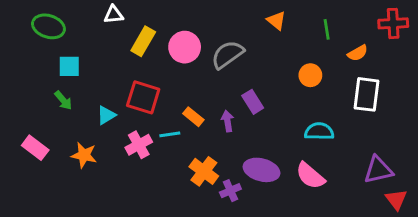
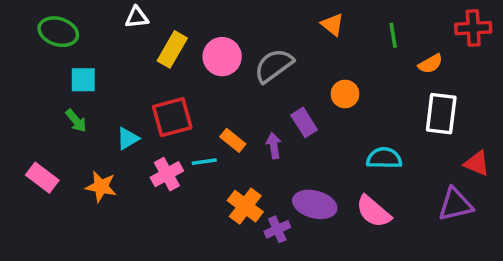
orange circle: (310, 75) -> (345, 94), moved
red square: (143, 97) -> (172, 117), turned -32
red triangle: (396, 199) -> (477, 163), moved, turned -30

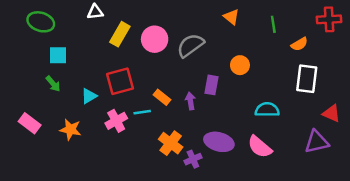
purple rectangle: (304, 122) -> (211, 85), turned 42

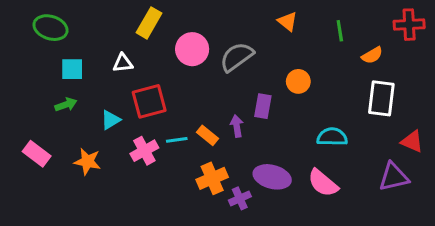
white triangle: (95, 12) -> (123, 63), moved
yellow rectangle: (120, 34) -> (149, 23), moved
green arrow: (53, 84) -> (66, 105), turned -70
orange rectangle: (162, 97) -> (207, 135), moved
orange cross: (171, 143) -> (212, 178), turned 30

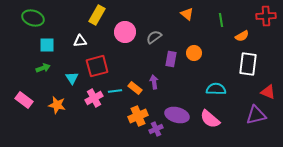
gray semicircle: (237, 57) -> (154, 37), size x0.7
purple rectangle: (263, 106) -> (171, 59), moved
cyan triangle: (111, 120) -> (72, 78), turned -32

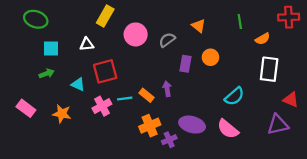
orange triangle: (187, 14) -> (199, 26), moved
cyan triangle: (72, 78) -> (78, 84), turned -32
cyan semicircle: (216, 89) -> (234, 96), turned 138

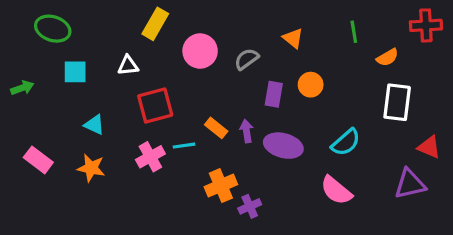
green arrow: (47, 74) -> (22, 88), moved
cyan triangle: (78, 84) -> (94, 125), moved
orange rectangle: (146, 95) -> (216, 128), moved
purple ellipse: (192, 125) -> (283, 146), moved

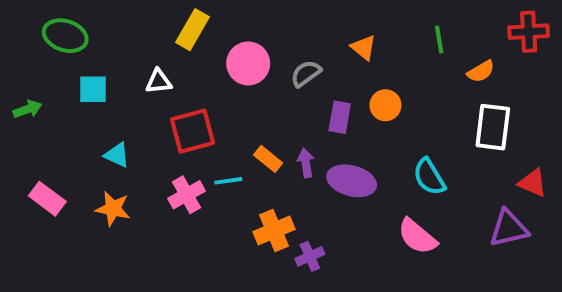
cyan semicircle: (346, 142) -> (429, 177), turned 100

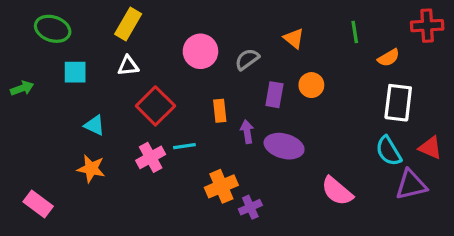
yellow rectangle: (192, 30) -> (128, 24), moved
red square: (192, 131) -> (155, 106), turned -30
orange rectangle: (268, 159) -> (220, 111), moved, turned 45
cyan semicircle: (429, 177) -> (389, 151), moved
pink rectangle: (47, 199) -> (38, 204), moved

